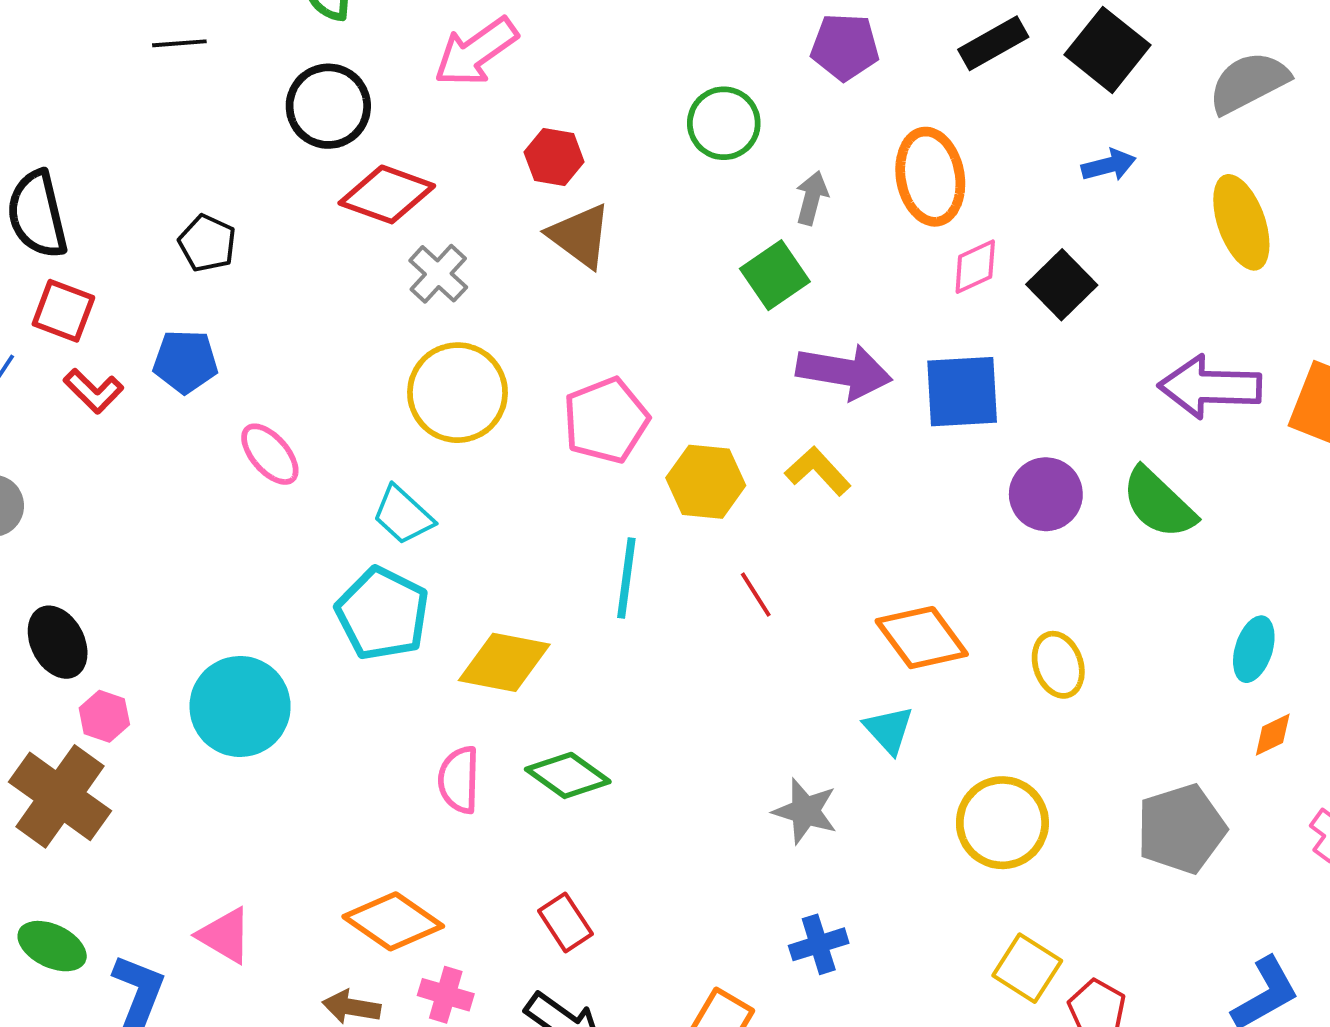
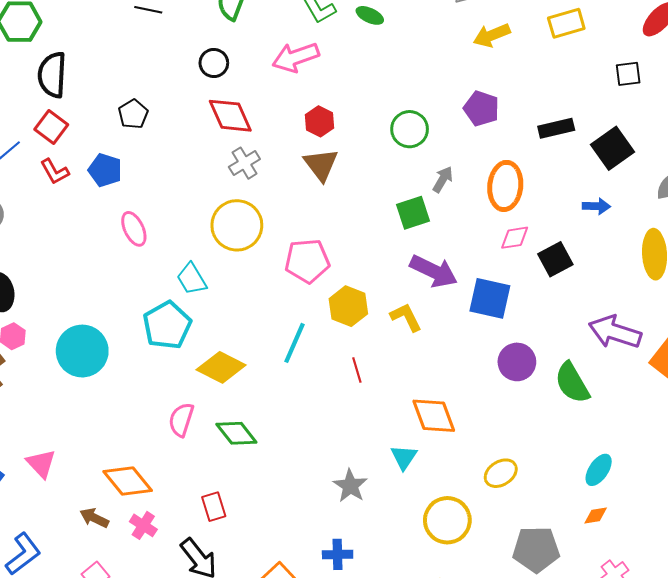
black circle: (328, 106) -> (214, 63), size x0.7
red diamond: (387, 194) -> (230, 116), turned 30
yellow ellipse: (1058, 665) -> (501, 473), moved, turned 60

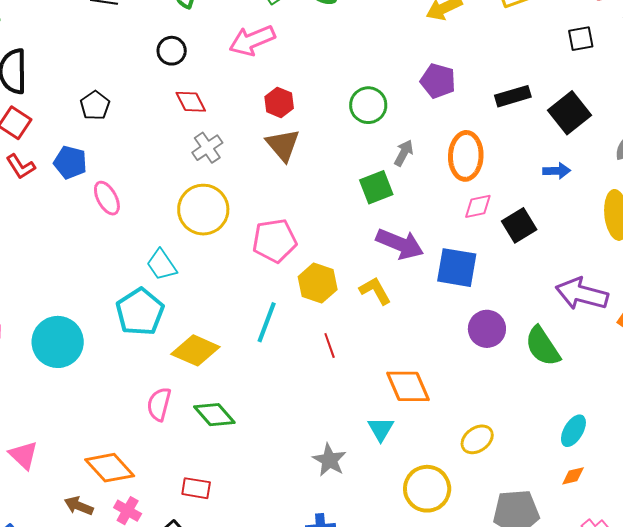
red diamond: (230, 116) -> (191, 102), size x0.7
pink ellipse: (134, 229) -> (107, 198), moved
red rectangle: (214, 507) -> (196, 488), turned -60

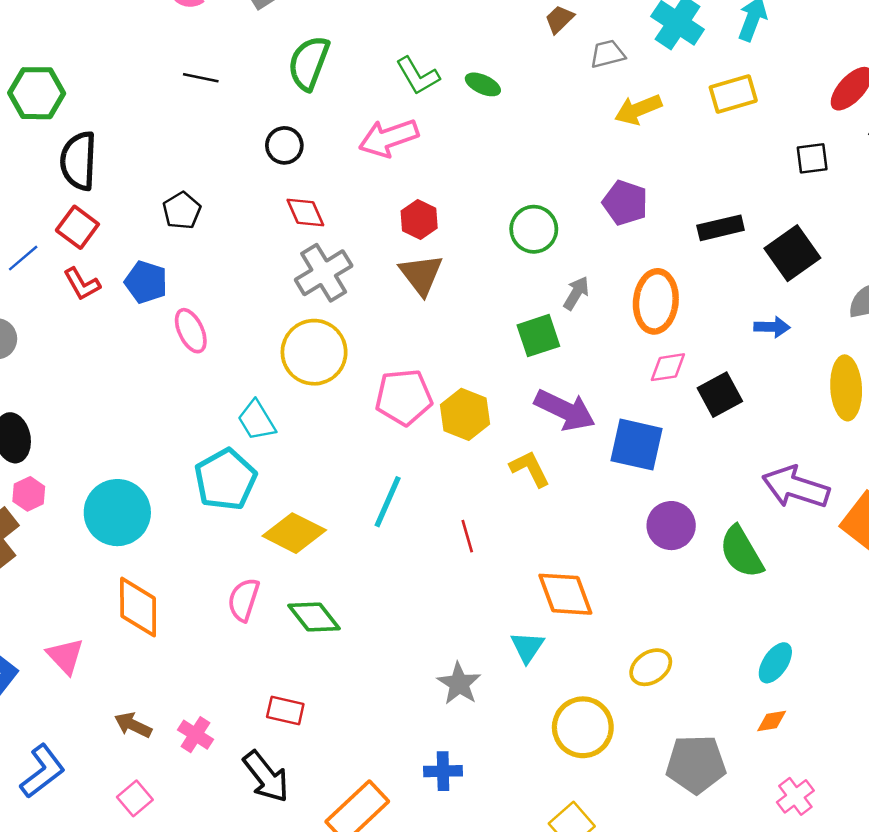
gray cross: (207, 148) -> (324, 273), size x1.4
yellow hexagon: (318, 283) -> (465, 414), moved
orange diamond: (110, 468) -> (138, 607), moved, turned 39

